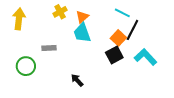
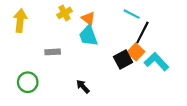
orange triangle: (82, 17) -> (88, 18), turned -40
orange square: (118, 38) -> (136, 52), moved
green circle: (26, 66) -> (28, 82), moved

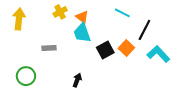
black line: (142, 32) -> (144, 30), moved
black square: (123, 59) -> (105, 50), moved
cyan L-shape: (156, 62) -> (158, 54), moved
black arrow: (83, 87) -> (77, 80), turned 64

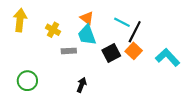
yellow cross: (60, 12) -> (53, 30), moved, turned -32
cyan line: (122, 13) -> (122, 22), moved
black line: (144, 30) -> (135, 32), moved
gray rectangle: (49, 48) -> (69, 51), moved

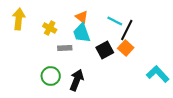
cyan L-shape: (168, 57) -> (158, 74), moved
green circle: (27, 81) -> (51, 76), moved
black arrow: (82, 85) -> (77, 80), size x1.5

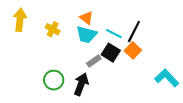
cyan line: (115, 21) -> (114, 34), moved
cyan trapezoid: (82, 33) -> (86, 35), turned -55
gray rectangle: (65, 48) -> (94, 61), moved, turned -32
black square: (105, 50) -> (111, 53), turned -30

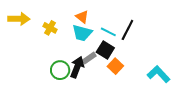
yellow arrow: (20, 20) -> (19, 19), turned 85
orange square: (133, 50) -> (115, 66), moved
green circle: (54, 80) -> (60, 70), moved
black arrow: (81, 84) -> (77, 67), moved

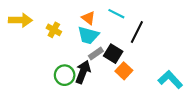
cyan line: (108, 32) -> (116, 14), moved
gray rectangle: (89, 58) -> (96, 54), moved

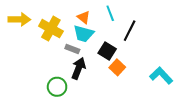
cyan line: (116, 14) -> (110, 13), turned 42
yellow cross: (54, 30) -> (51, 29), size x1.6
gray rectangle: (96, 54) -> (72, 49), moved, turned 56
green circle: (65, 75) -> (57, 87), moved

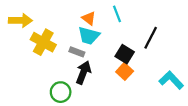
yellow cross: (51, 29) -> (43, 42), moved
black line: (130, 31) -> (151, 38), moved
black square: (107, 51) -> (125, 54), moved

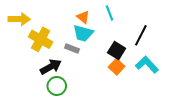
black arrow: (83, 73) -> (51, 67), moved, turned 40
cyan L-shape: (171, 80) -> (147, 65), moved

